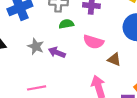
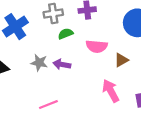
brown triangle: (114, 60) -> (121, 60), turned -40

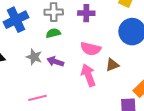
green semicircle: (66, 34) -> (53, 33), moved
pink arrow: (111, 91) -> (88, 75), moved

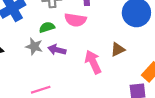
green semicircle: (53, 33) -> (47, 27), moved
pink semicircle: (91, 49) -> (75, 20), moved

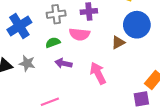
gray star: (34, 46) -> (27, 63), moved
brown triangle: (118, 49) -> (118, 42), moved

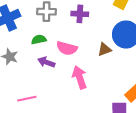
pink semicircle: (79, 34) -> (67, 48), moved

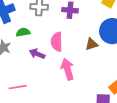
green semicircle: (39, 40) -> (23, 32), moved
pink semicircle: (67, 48) -> (57, 42), turned 72

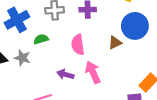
purple arrow: (37, 54) -> (65, 74), moved

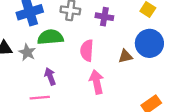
green semicircle: (41, 39) -> (50, 37), size x1.6
purple arrow: (65, 74) -> (50, 76), moved, turned 42

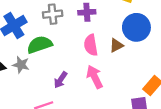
pink semicircle: (87, 50) -> (91, 45), moved
purple arrow: (50, 76) -> (61, 80), moved, turned -112

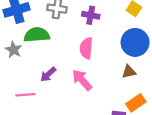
brown triangle: (116, 45) -> (129, 72), moved
pink arrow: (95, 77) -> (82, 80), turned -30

